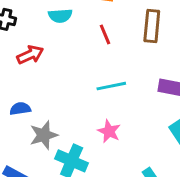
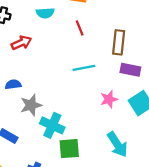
brown rectangle: (152, 26) -> (119, 42), moved
pink star: (109, 131) -> (109, 99), moved, turned 30

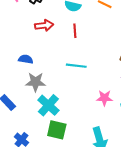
red line: (80, 28) -> (75, 31), moved
cyan line: (84, 68) -> (76, 66), moved

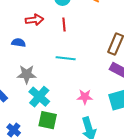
blue semicircle: (26, 59) -> (19, 43), moved
pink star: (104, 98) -> (85, 97), moved

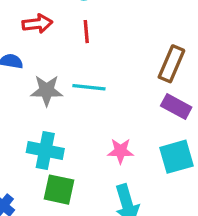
gray star: (27, 74) -> (47, 90), moved
cyan cross: (39, 97) -> (45, 150), turned -30

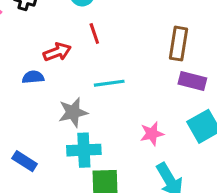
red arrow: (37, 24) -> (57, 52), moved
gray star: (47, 90) -> (73, 112), moved

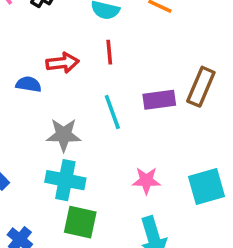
purple rectangle: (192, 81) -> (159, 100), moved, turned -36
cyan line: (109, 83) -> (112, 112), turned 64

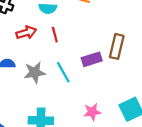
red arrow: (63, 63) -> (26, 33), moved
gray star: (64, 135) -> (35, 73), moved

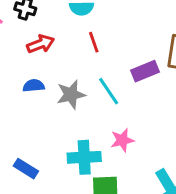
red arrow: (26, 33) -> (41, 44), moved
pink star: (92, 112) -> (122, 140), moved

